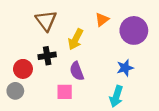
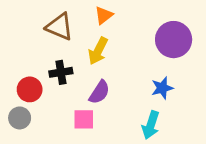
orange triangle: (102, 20) -> (104, 15), moved
brown triangle: (46, 21) -> (60, 27), turned -30
purple semicircle: (77, 71) -> (99, 92), turned -126

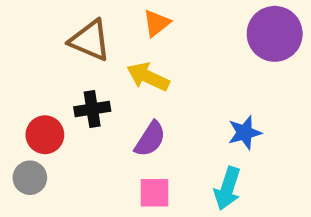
purple circle: (174, 40) -> (275, 34), moved
yellow arrow: (98, 51) -> (148, 77), turned 88
pink square: (84, 119) -> (154, 193), moved

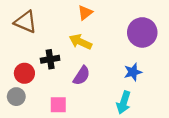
purple circle: (275, 34) -> (142, 32), moved
brown triangle: (90, 40) -> (26, 22), moved
pink square: (154, 193) -> (58, 105), moved

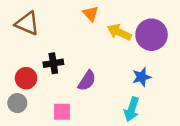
orange triangle: (85, 13) -> (91, 14), turned -35
yellow arrow: (80, 42) -> (119, 32), moved

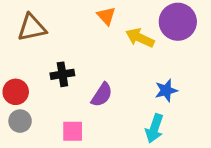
brown triangle: (27, 24) -> (32, 28), turned -35
purple circle: (152, 35) -> (178, 22), moved
red circle: (26, 78) -> (16, 92), moved

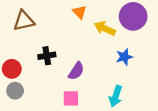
blue star: (166, 90) -> (124, 57), moved
pink square: (73, 131) -> (71, 98), moved

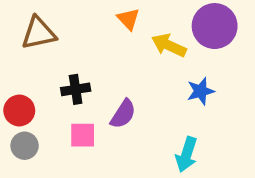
pink square: (71, 98) -> (83, 135), moved

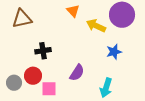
red circle: (19, 111) -> (33, 76), moved
purple semicircle: (123, 114) -> (77, 73), moved
pink square: (83, 135) -> (49, 89), moved

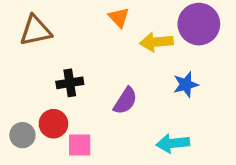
yellow arrow: (96, 26) -> (156, 42), turned -30
purple semicircle: (77, 73) -> (125, 101), moved
cyan arrow: (106, 88) -> (173, 143), turned 66

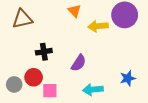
blue star: (186, 84) -> (128, 78), moved
cyan arrow: (173, 143) -> (93, 90), moved

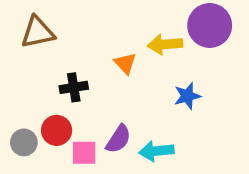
orange triangle: (75, 11) -> (125, 63), moved
purple semicircle: (79, 63) -> (118, 139), moved
blue star: (128, 78) -> (187, 96), moved

